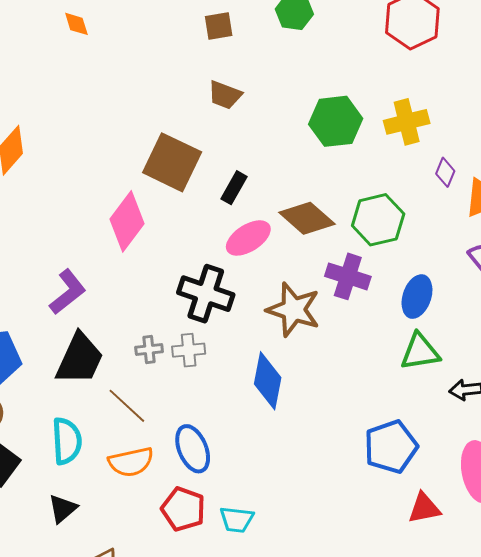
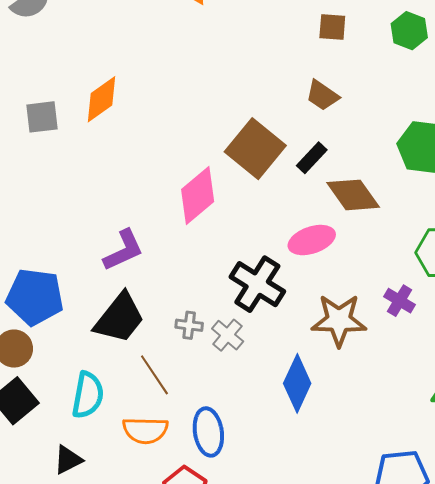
black rectangle: (234, 188) -> (312, 158), moved
brown diamond: (307, 218) -> (353, 195), moved
purple cross: (348, 276) -> (400, 301), size x0.7
brown star: (293, 310) -> (339, 320), turned -30
gray cross: (189, 350) -> (228, 335), turned 32

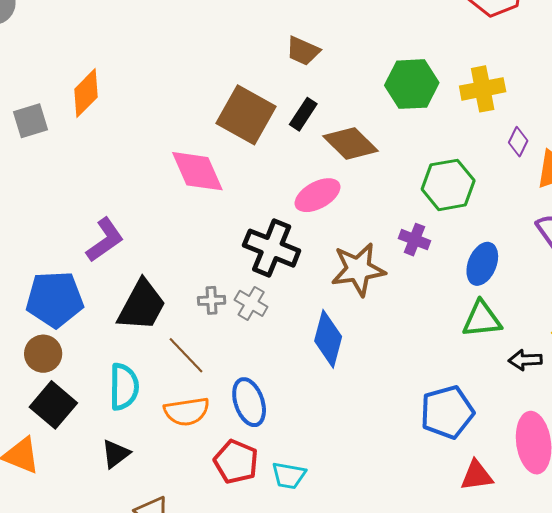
pink diamond: (198, 196) -> (197, 171), turned -64
purple L-shape: (123, 250) -> (105, 240), moved

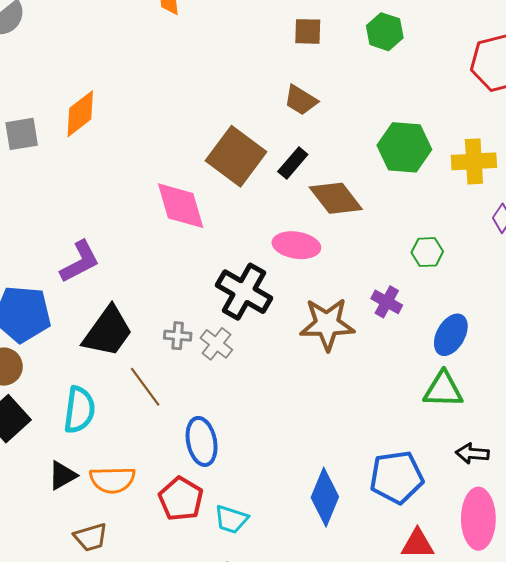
green hexagon: (448, 185) -> (427, 252), size x0.6
pink ellipse: (318, 195) -> (296, 245), turned 30
blue diamond: (328, 339) -> (325, 497), moved
black arrow: (525, 360) -> (472, 453), moved
orange semicircle: (187, 411) -> (112, 480), moved

